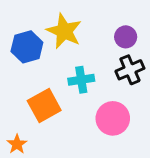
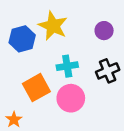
black cross: (130, 70) -> (108, 71), moved
pink circle: (113, 118) -> (71, 98), moved

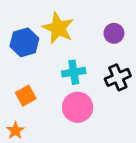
orange square: (36, 88) -> (26, 96), moved, size x0.7

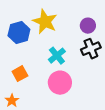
cyan cross: (74, 72) -> (57, 56), turned -30
black cross: (118, 77) -> (91, 49), moved

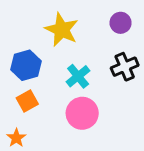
purple circle: (88, 26) -> (121, 23), moved
blue hexagon: (19, 33) -> (26, 65), moved

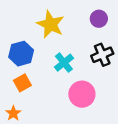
pink circle: (82, 113) -> (82, 94), moved

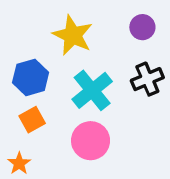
cyan cross: (64, 63) -> (92, 90), size x1.4
pink circle: (82, 94) -> (91, 141), moved

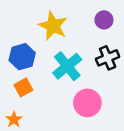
pink circle: (91, 141) -> (87, 103), moved

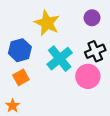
pink circle: (87, 103) -> (88, 76), moved

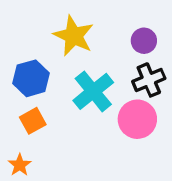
purple circle: (92, 18) -> (144, 41), moved

